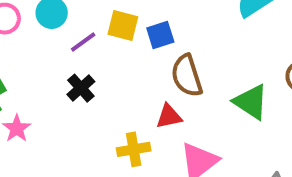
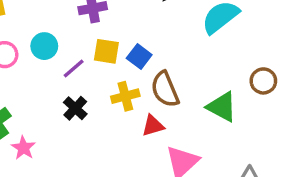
blue square: (160, 35) -> (139, 57), turned -30
yellow cross: (134, 149) -> (125, 96), moved

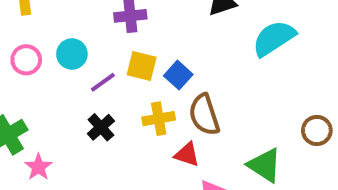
brown circle: (263, 81) -> (317, 130), moved
green triangle: (222, 107) -> (265, 165), moved
red triangle: (153, 126) -> (187, 154), turned 30

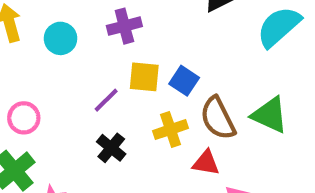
cyan circle: (72, 54) -> (61, 38), moved
pink circle: (26, 60) -> (24, 118), moved
green triangle: (265, 165) -> (270, 115), moved

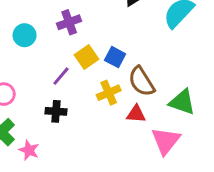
yellow square: (144, 77) -> (87, 57), turned -35
green triangle: (270, 115) -> (182, 102), moved
black cross: (111, 148) -> (56, 111), moved, turned -30

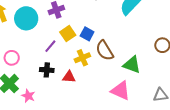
cyan circle: (25, 35) -> (26, 18), size x1.5
red triangle: (136, 114) -> (69, 77), moved
pink triangle: (166, 141) -> (120, 91), turned -45

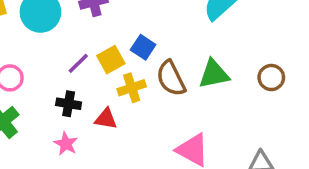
yellow square: (68, 34) -> (111, 60), moved
green triangle: (132, 65) -> (214, 74), moved, turned -36
pink star: (28, 96) -> (66, 144), moved

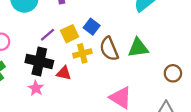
brown circle: (271, 77) -> (173, 73), moved
black cross: (69, 104) -> (39, 61), size x1.6

